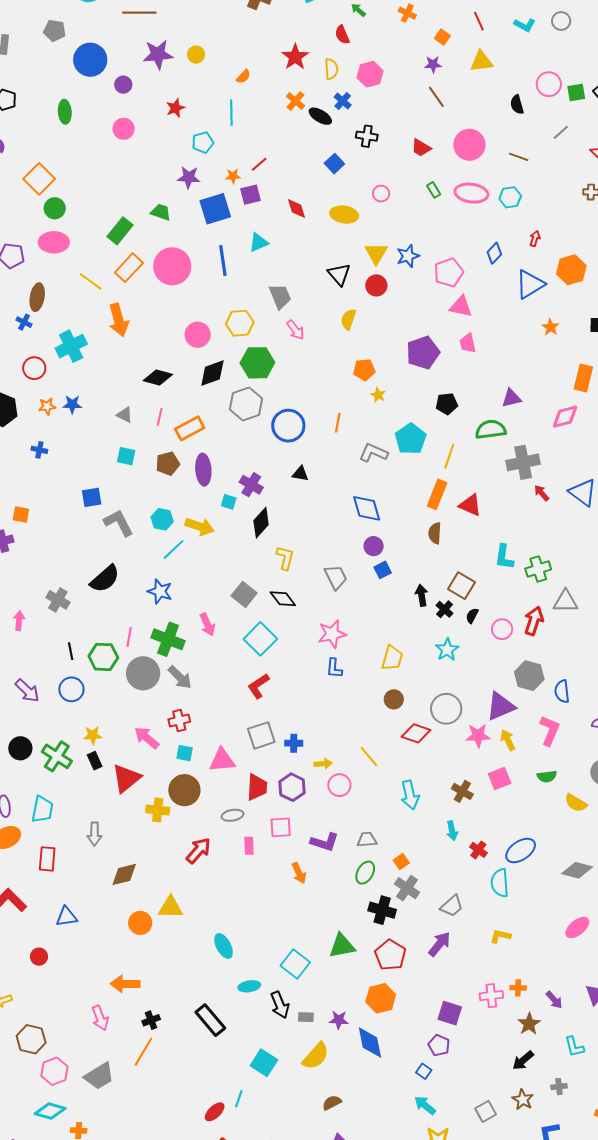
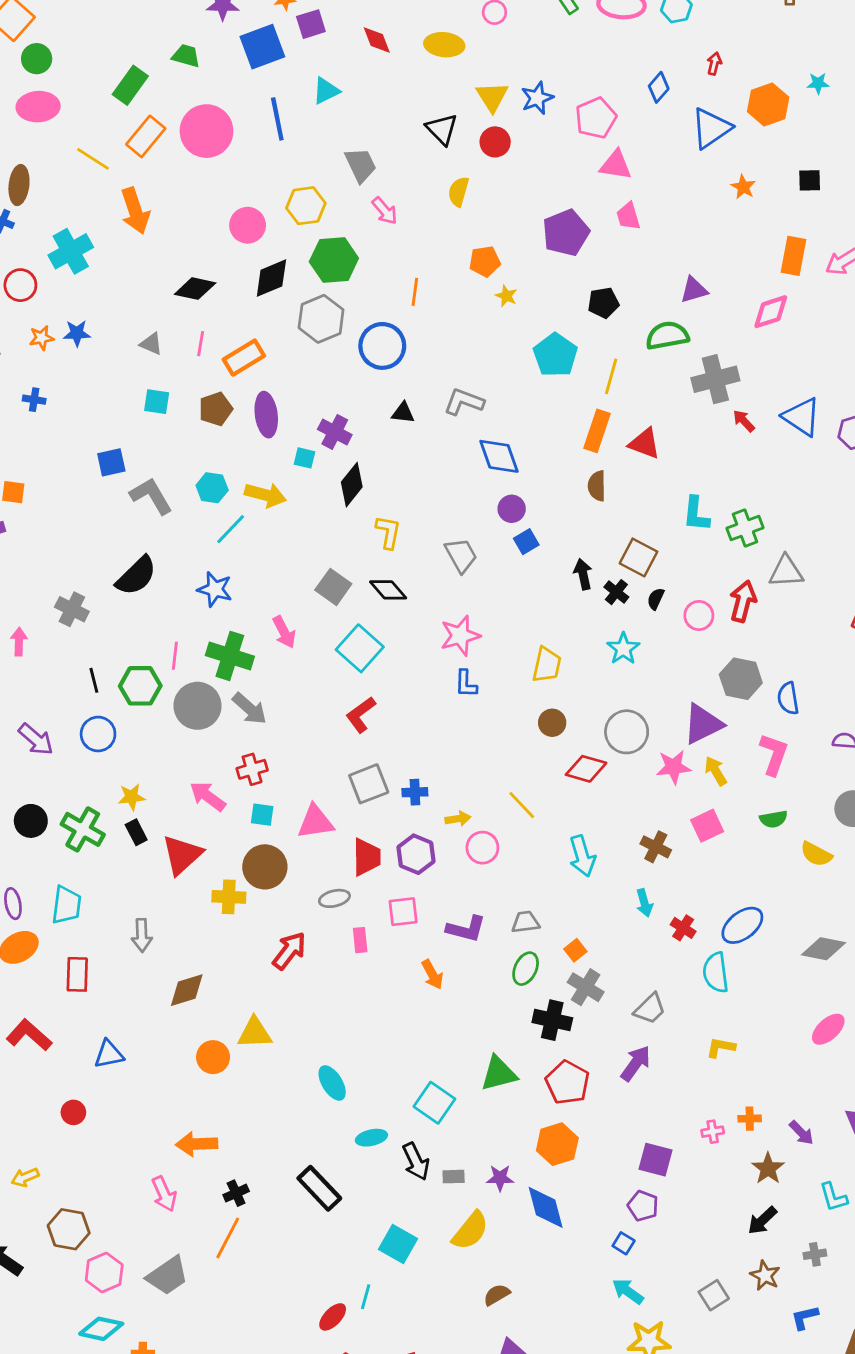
orange line: (338, 423) -> (415, 292), moved
gray L-shape: (373, 453) -> (464, 402), moved
pink cross: (491, 996) -> (713, 1132), size x0.7

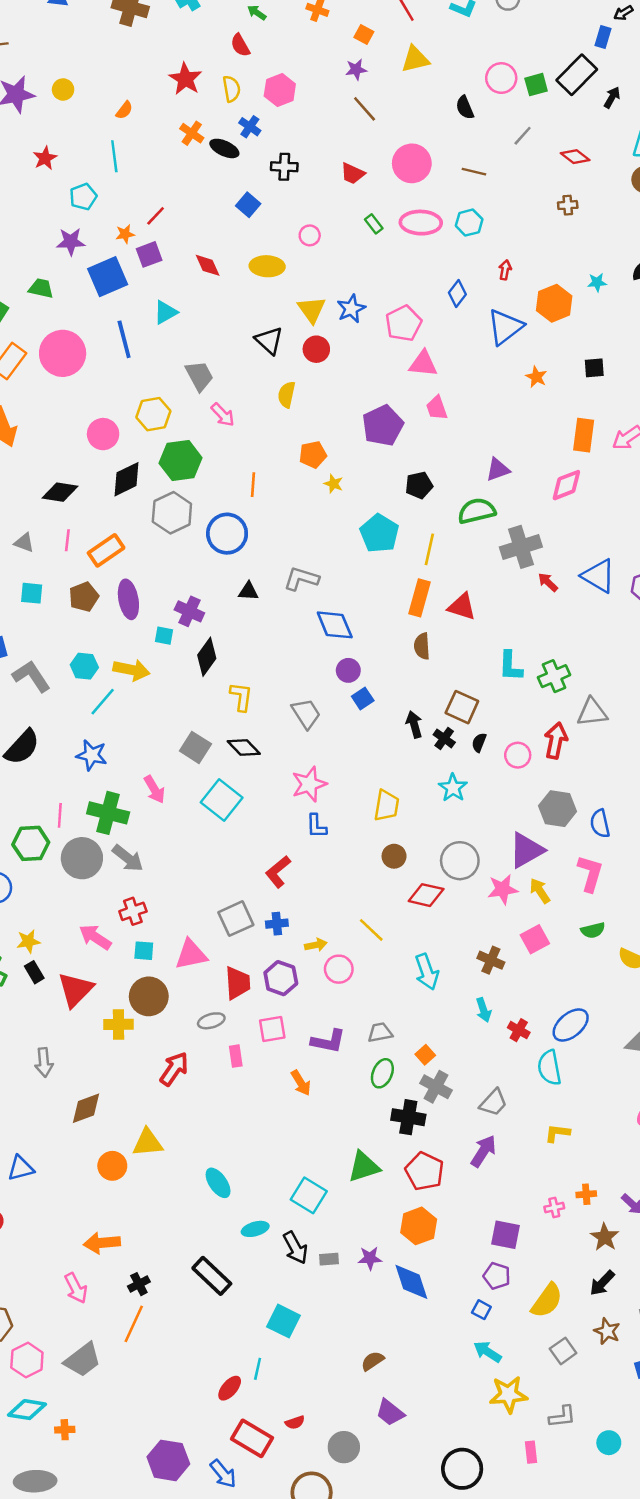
red L-shape: (361, 715) -> (278, 872), moved
yellow semicircle: (470, 1231) -> (547, 1301), moved

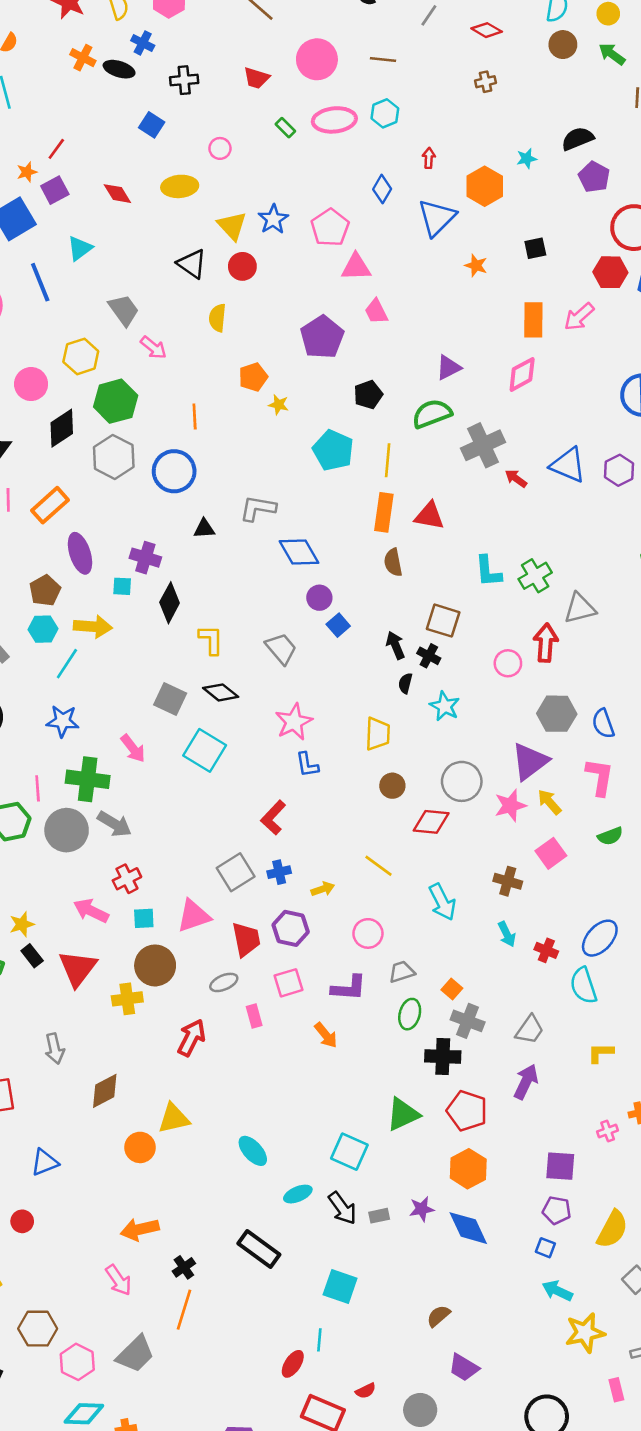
brown pentagon: (84, 597) -> (45, 591), moved
black semicircle: (479, 743) -> (405, 683), moved
pink circle: (339, 969) -> (368, 933), moved

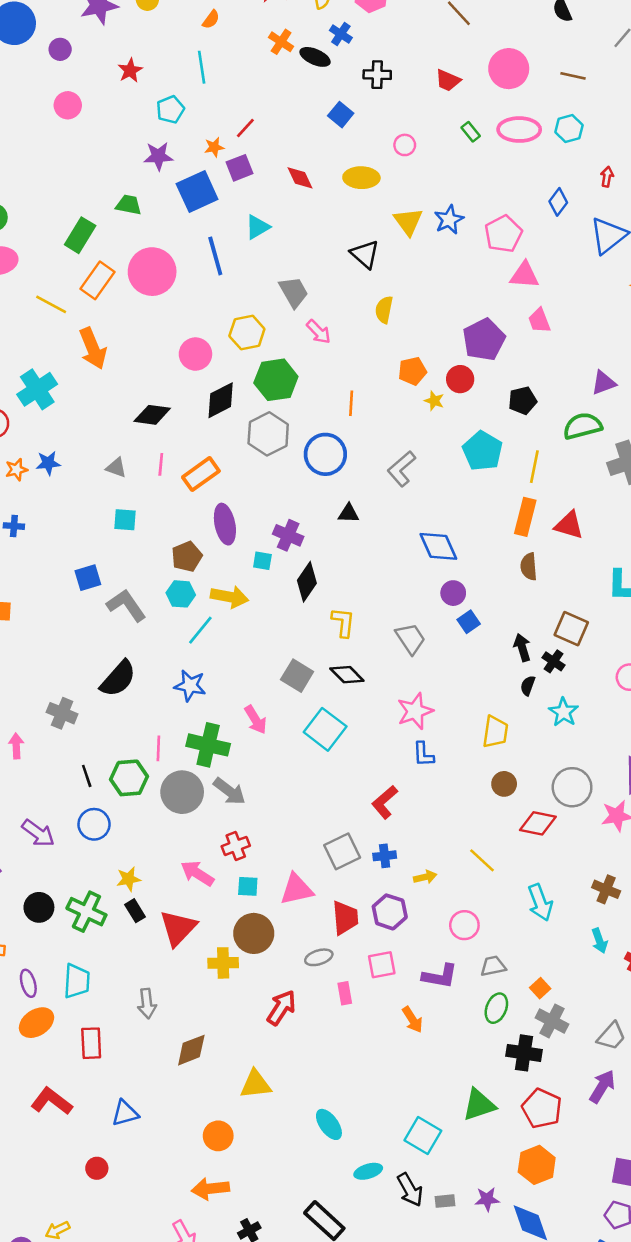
red circle: (242, 266) -> (460, 379), moved
gray L-shape: (258, 508) -> (402, 469), moved, turned -57
orange circle: (140, 1147) -> (218, 1136), moved

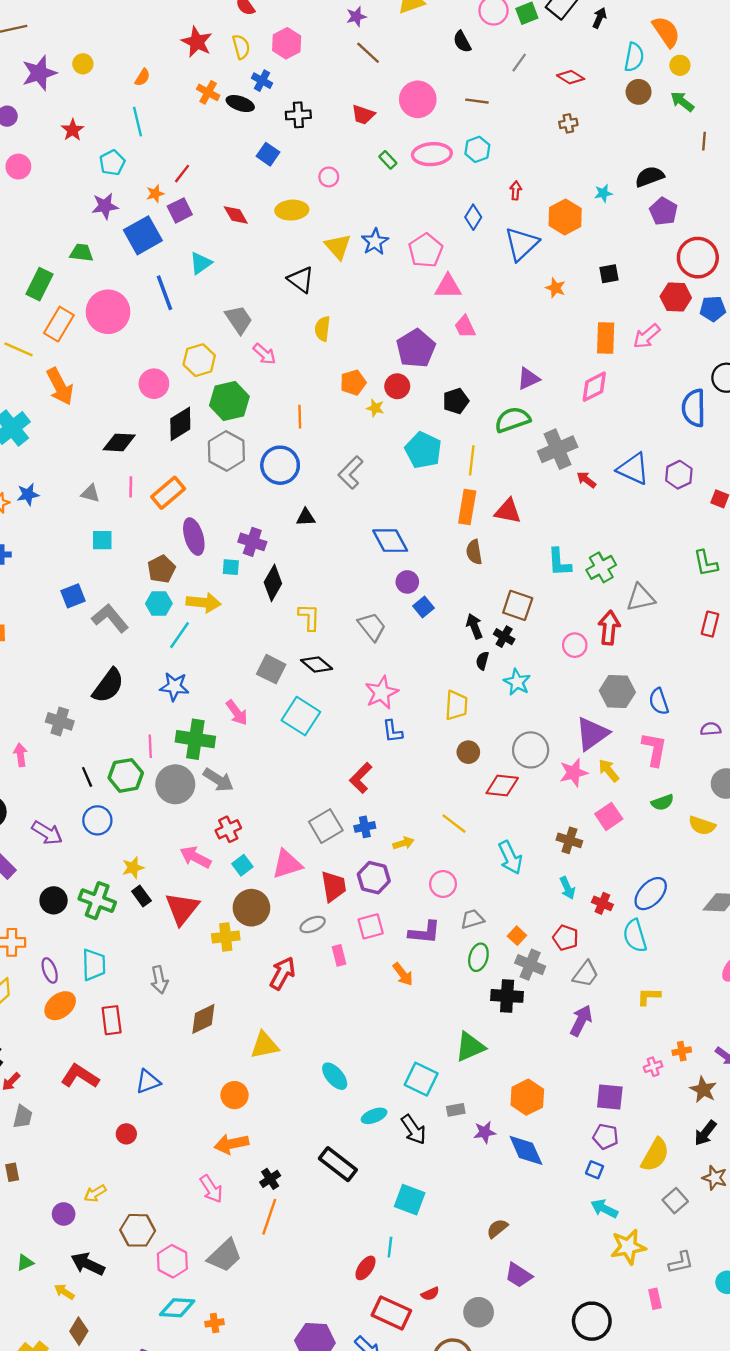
cyan square: (248, 886) -> (242, 865), turned -36
red pentagon: (542, 1108) -> (566, 938), moved, size x0.7
gray rectangle: (445, 1201) -> (456, 1110), moved

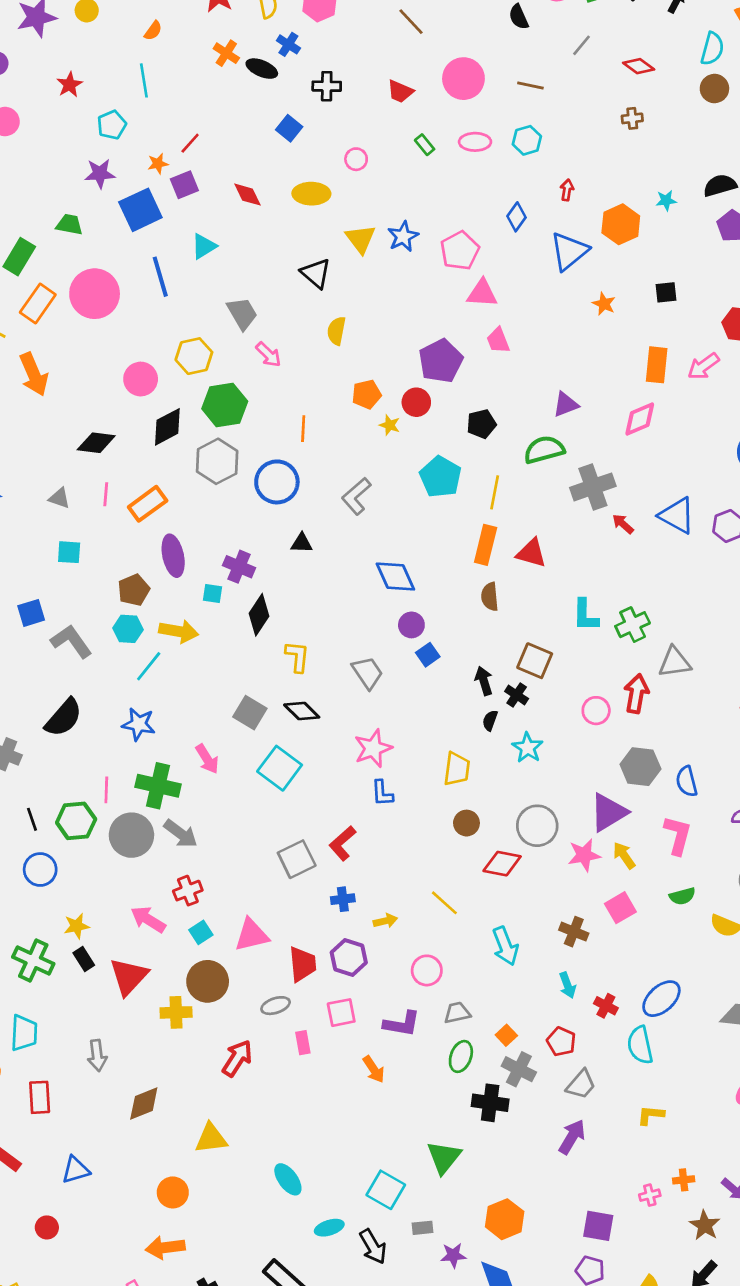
pink ellipse: (432, 154) -> (475, 142), size x0.7
gray square: (326, 826) -> (297, 859), moved
green triangle: (470, 1047) -> (444, 1157), turned -32

